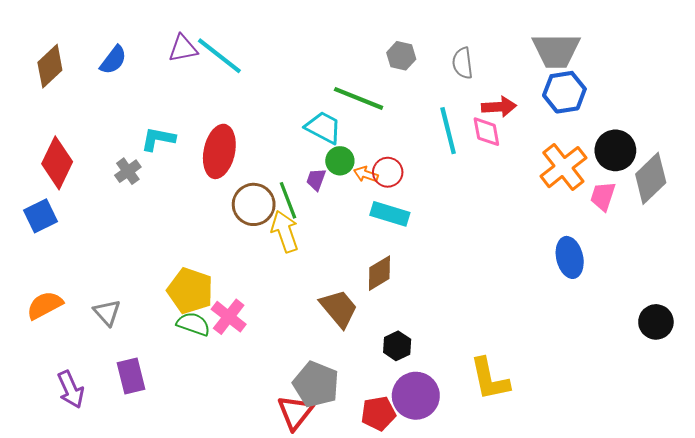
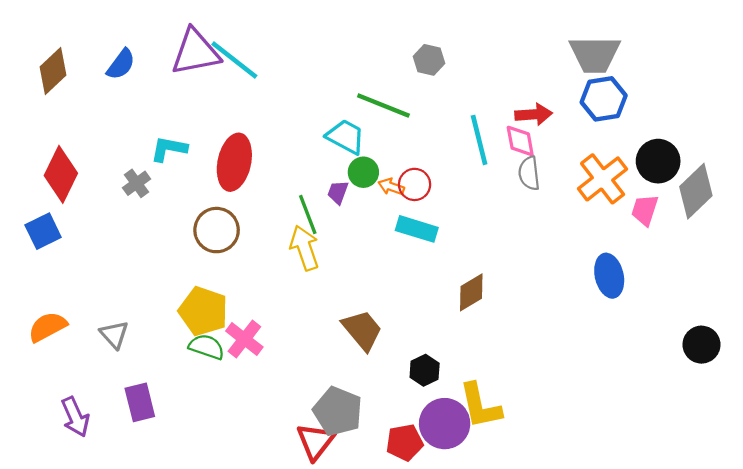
purple triangle: (183, 49) -> (195, 52), size x1.6
gray semicircle: (463, 63) -> (529, 173), moved
brown circle: (254, 204) -> (217, 230), moved
brown diamond: (379, 273) -> (471, 292), moved
yellow L-shape: (490, 379) -> (480, 406), moved

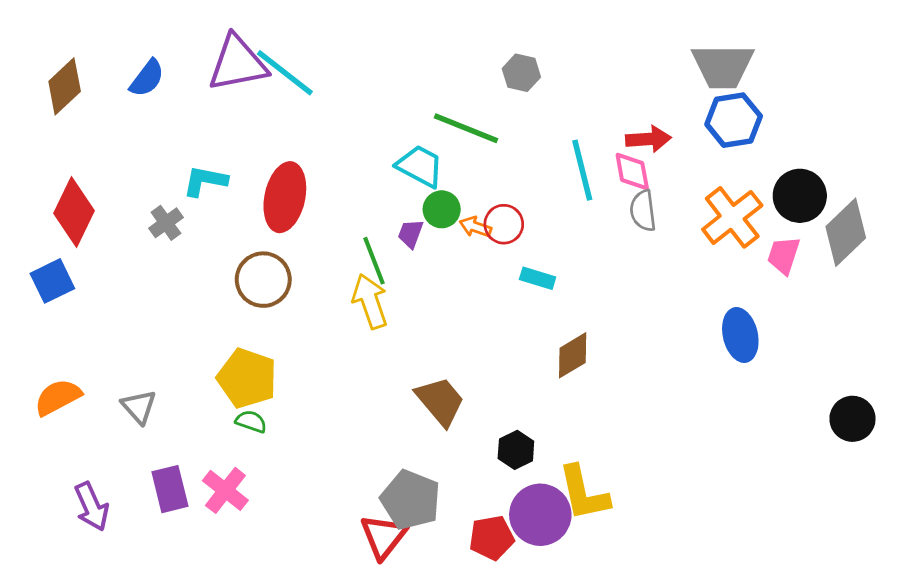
cyan rectangle: (417, 229) -> (538, 278), moved, size x0.7
pink cross: (244, 339) -> (225, 490), moved
green semicircle: (207, 347) -> (251, 422), size x0.7

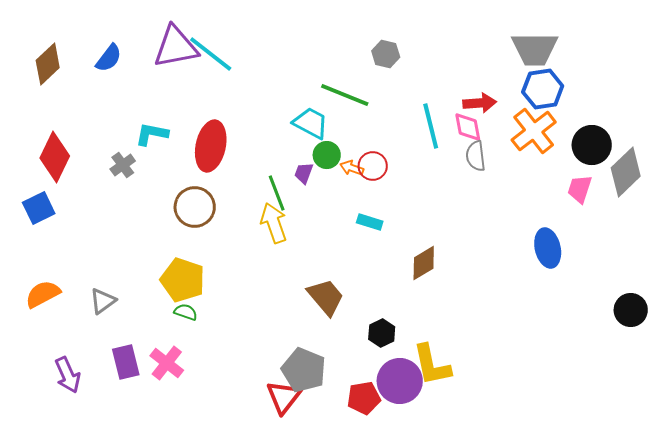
orange cross: (732, 217) -> (534, 131), moved
cyan rectangle: (538, 278) -> (370, 222), moved
gray triangle: (139, 407) -> (103, 301), turned 36

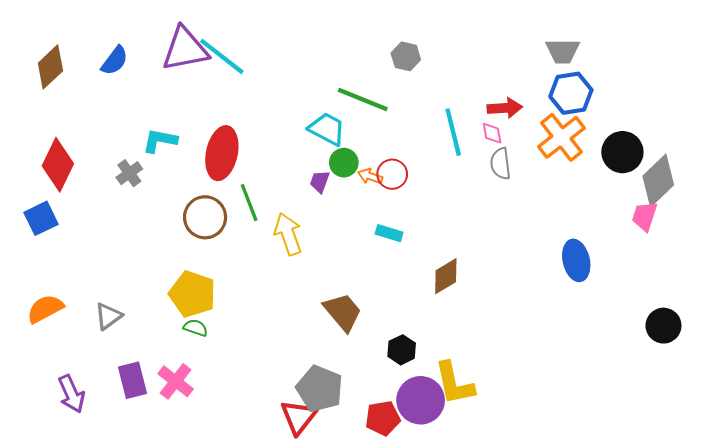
gray trapezoid: (535, 49) -> (563, 51), size x0.7
pink diamond: (468, 127) -> (492, 133), size x0.7
pink trapezoid: (580, 189) -> (645, 216), moved
green line: (277, 193) -> (249, 203), moved

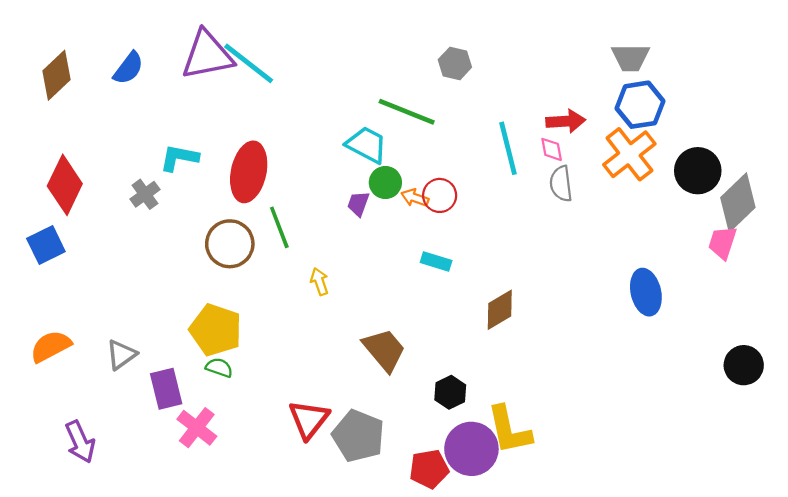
yellow arrow: (288, 234) -> (319, 282), moved, size x0.6
purple rectangle: (132, 380) -> (166, 389), moved
red triangle: (299, 417) -> (309, 419), moved

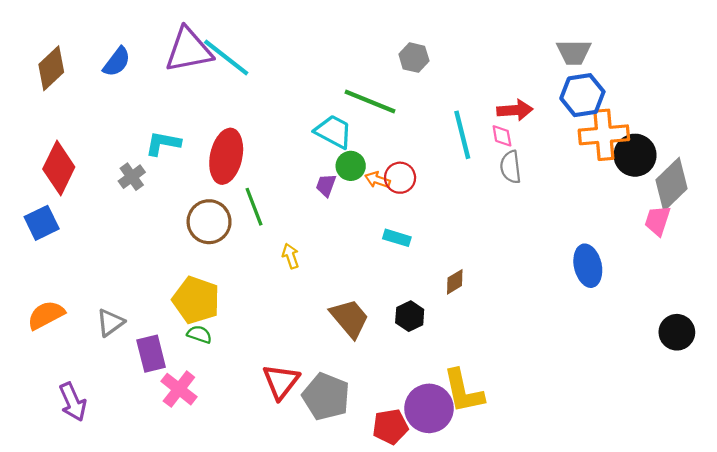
orange cross: (629, 154) -> (604, 135), moved, turned 33
brown diamond: (500, 310) -> (455, 282), size x0.7
black hexagon: (450, 392) -> (410, 316), moved

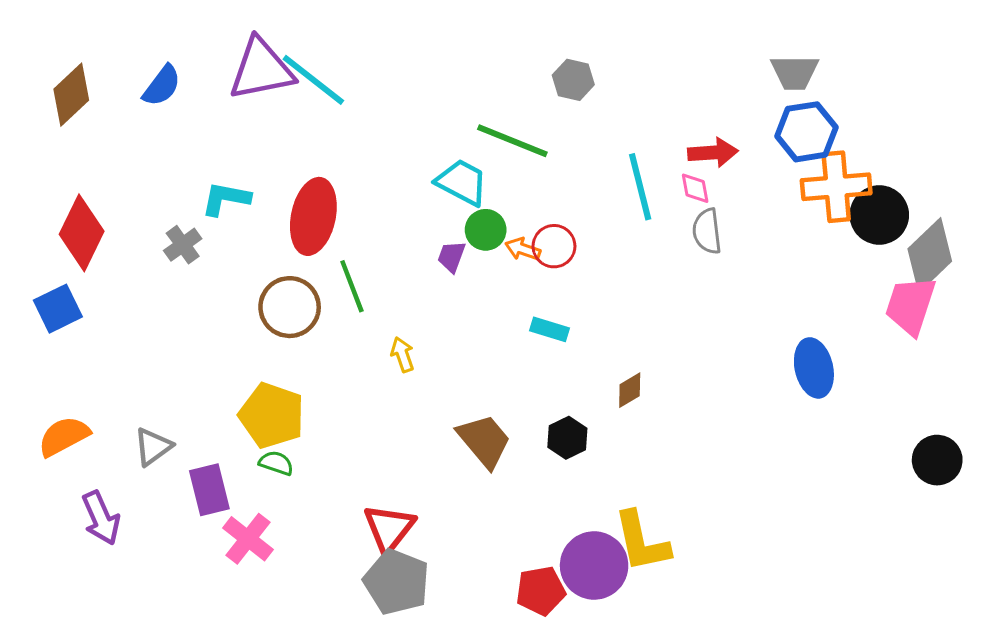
pink trapezoid: (658, 221) -> (910, 306), size x1.4
gray pentagon: (326, 397) -> (397, 582), moved
purple arrow: (73, 402) -> (101, 518), moved

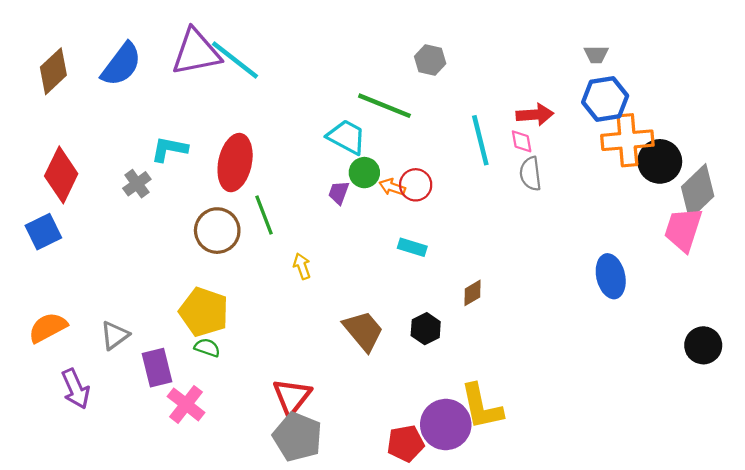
gray trapezoid: (795, 72) -> (596, 54), size x0.7
blue semicircle: (162, 86) -> (121, 64), size x1.4

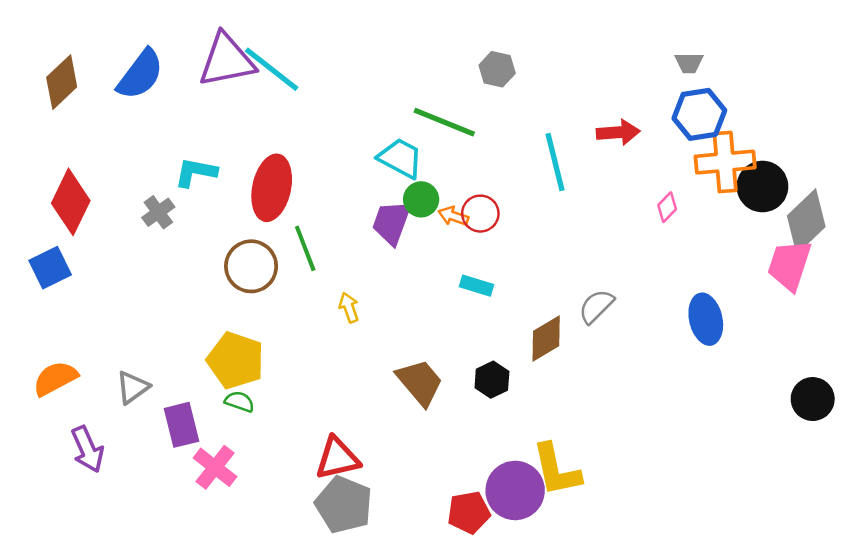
pink diamond: (522, 141) -> (667, 207), moved, turned 55
gray semicircle: (530, 174) -> (596, 306), moved, turned 52
purple trapezoid: (339, 193) -> (391, 223), size x1.6
brown diamond: (472, 293) -> (546, 338), size x1.5
red triangle: (292, 397) -> (337, 458), turned 39

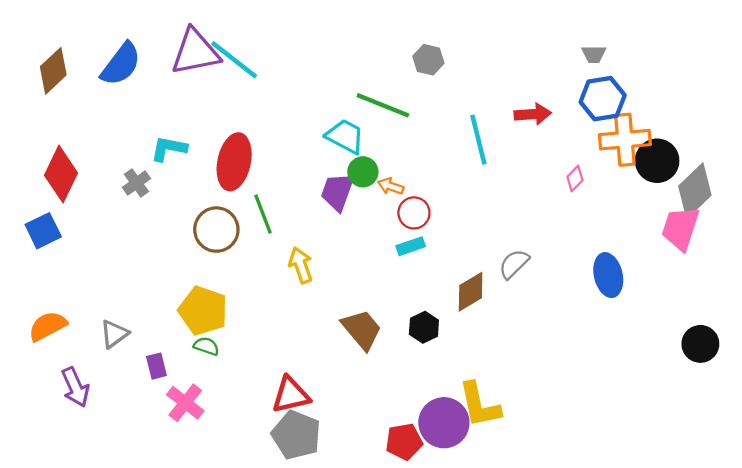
red circle: (480, 214) -> (414, 213), moved
cyan rectangle: (476, 286) -> (411, 246), turned -36
yellow arrow: (349, 308) -> (301, 265), size x1.4
purple rectangle: (182, 425) -> (156, 366), size x0.7

